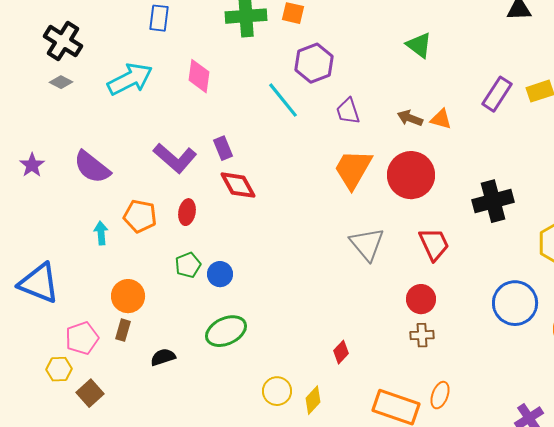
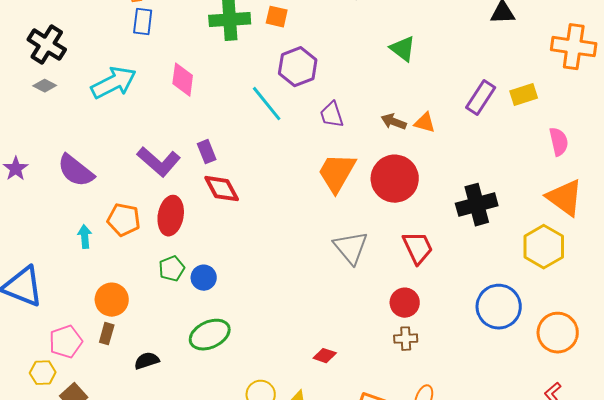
red ellipse: (187, 212) -> (171, 216), size x1.5
red diamond: (341, 352) -> (325, 356), turned 65

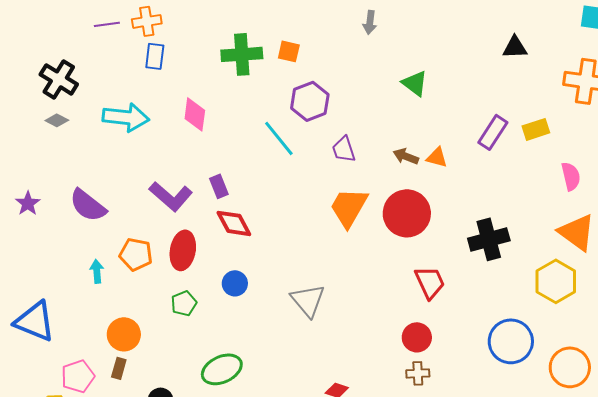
cyan arrow: (114, 83) -> (126, 117), turned 33
gray triangle: (351, 248) -> (308, 300), moved
blue circle: (204, 278) -> (235, 283), moved

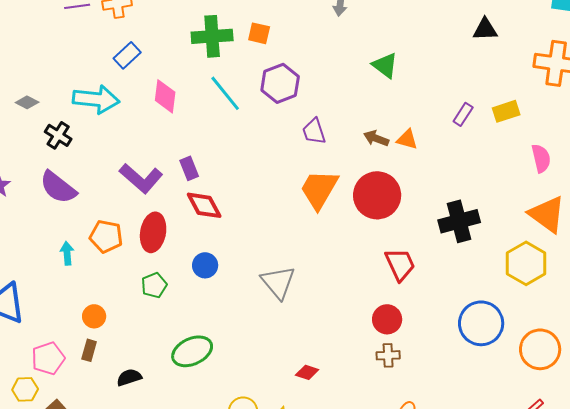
blue rectangle: (155, 56) -> (127, 55), moved, turned 40
black cross: (59, 79) -> (58, 135), moved, size x0.7
purple rectangle: (493, 132) -> (463, 114), size x0.7
cyan line: (279, 138) -> (225, 93), moved
orange circle: (124, 334) -> (94, 316), size x0.7

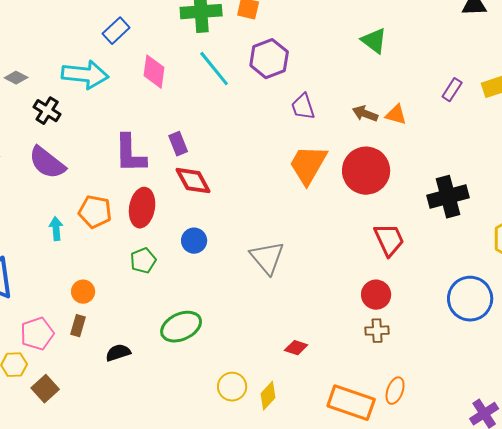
purple L-shape: (141, 178) -> (130, 154), turned 48

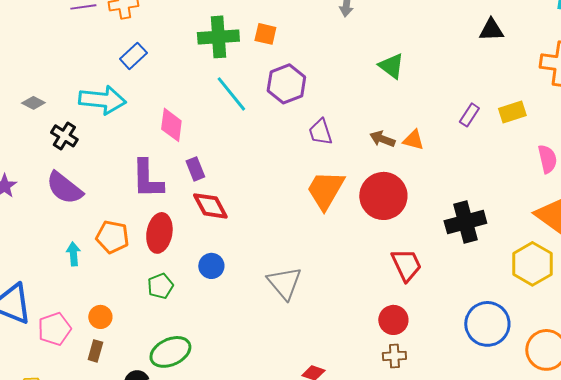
pink diamond: (154, 72) -> (171, 125), moved
green ellipse: (181, 327) -> (170, 352), moved
pink pentagon: (37, 334) -> (54, 329), moved

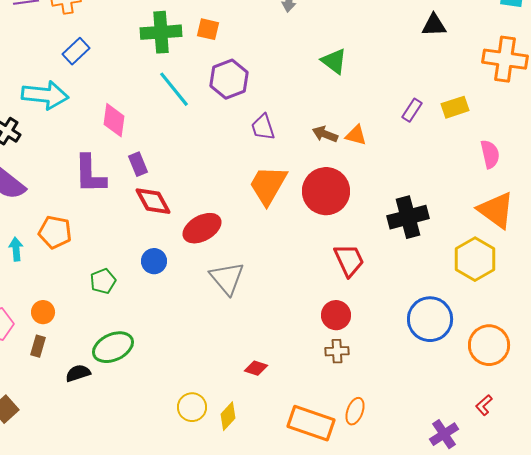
red ellipse: (159, 233) -> (202, 228), moved, turned 51

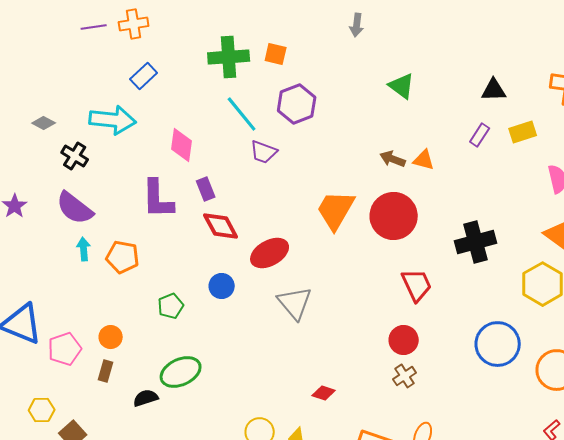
black triangle: (434, 25) -> (494, 90), moved
purple trapezoid: (263, 127) -> (264, 152), moved, turned -52
cyan arrow: (16, 249) -> (84, 249), moved
brown cross: (337, 351) -> (405, 376), turned -30

